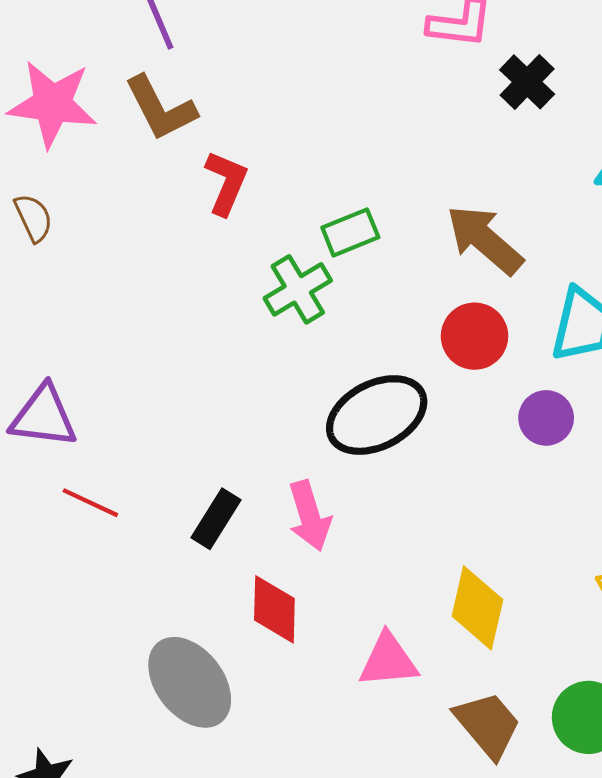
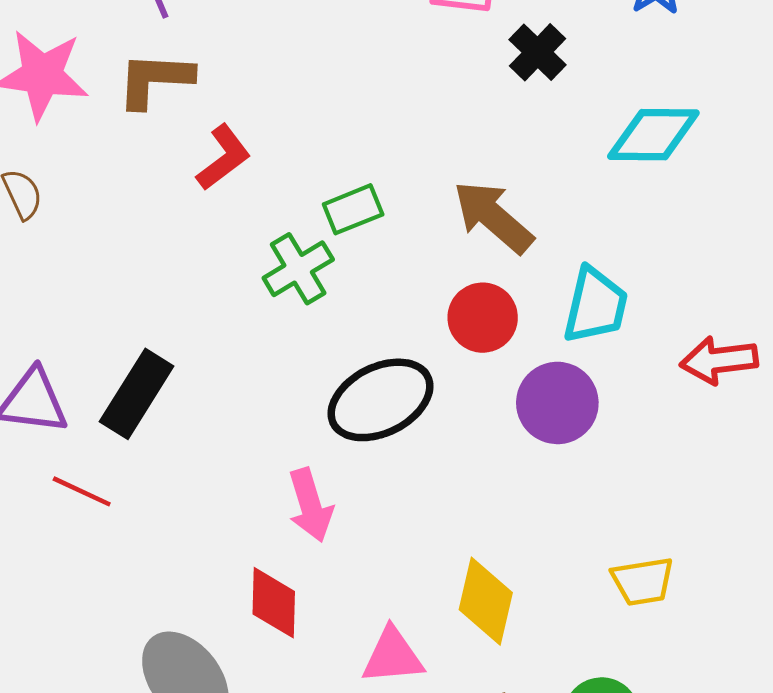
brown L-shape: (160, 108) -> (155, 80), turned 120
red L-shape: (226, 183) -> (223, 157), turned 30
purple circle: (546, 418) -> (557, 403), size x1.4
black rectangle: (216, 519) -> (137, 394), moved, size x1.4

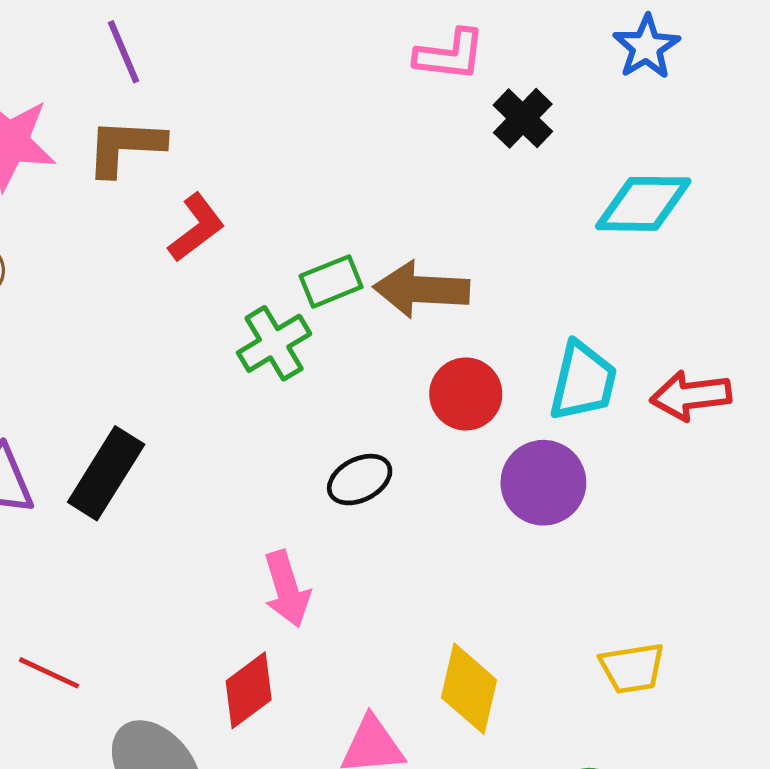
brown arrow: (493, 217) -> (421, 289), moved, turned -38
red arrow: (719, 360) -> (691, 396), moved
black ellipse: (380, 400) -> (360, 480), size x0.6
red line: (82, 491) -> (49, 673), moved
red diamond: (274, 603) -> (249, 690), turned 52

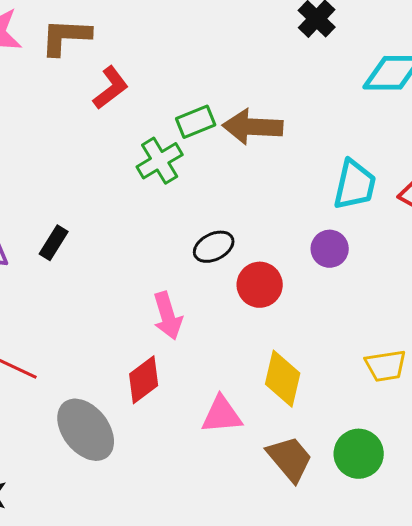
red circle: (466, 394) -> (260, 285), moved
black rectangle: (106, 473) -> (54, 243), size x0.6
purple circle: (543, 483) -> (330, 249), size x0.7

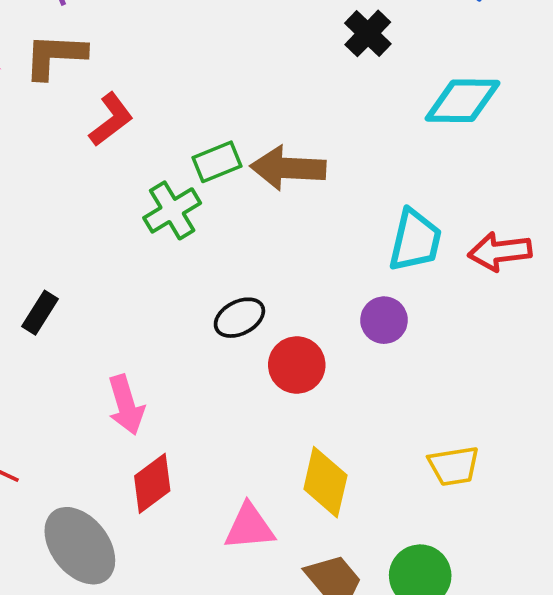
pink arrow: (168, 316) -> (126, 405), moved

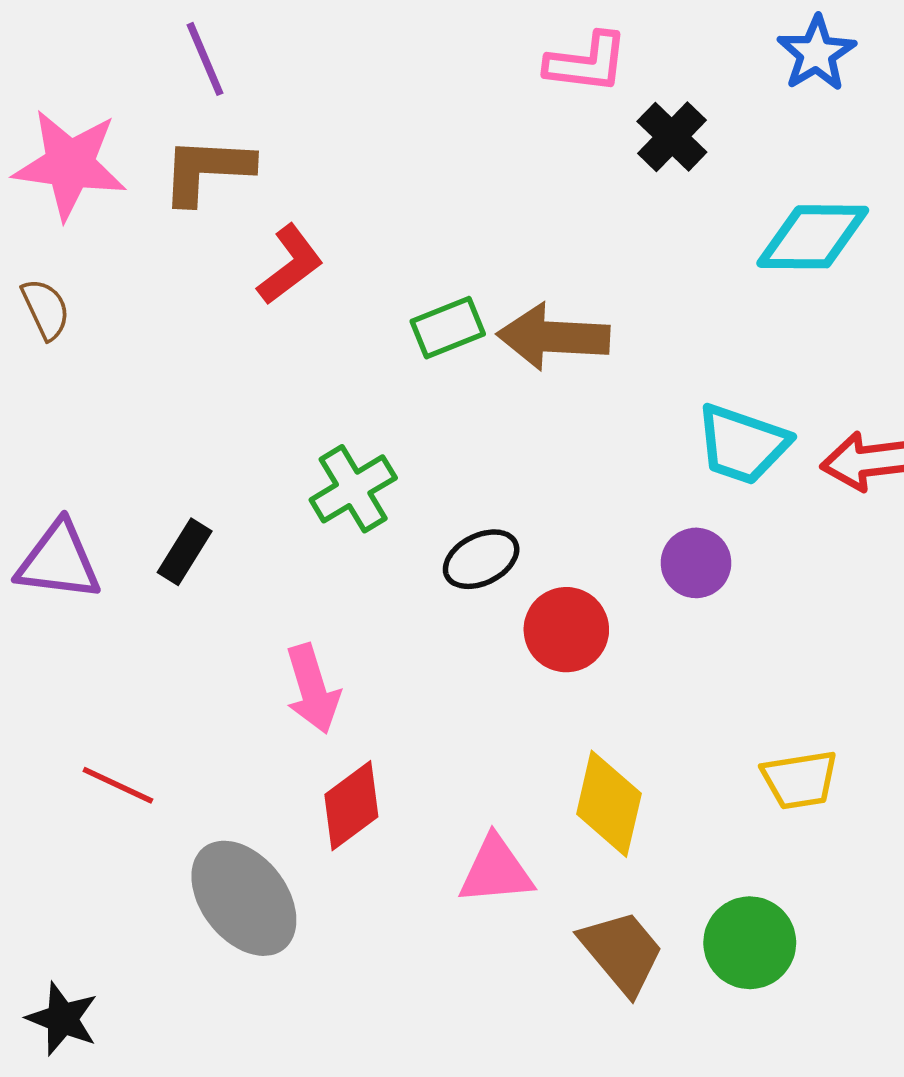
green cross: (172, 210) -> (353, 489), moved
cyan trapezoid: (415, 240) -> (742, 444), turned 96

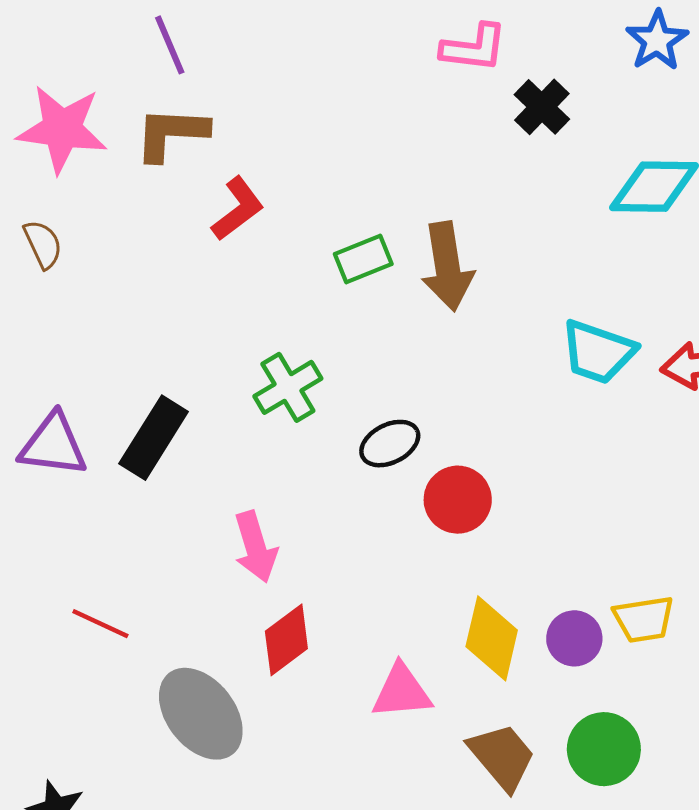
brown arrow: (553, 337) -> (447, 266), turned -102
black rectangle: (185, 552) -> (154, 438), size x1.6
purple circle: (696, 563) -> (574, 638), moved

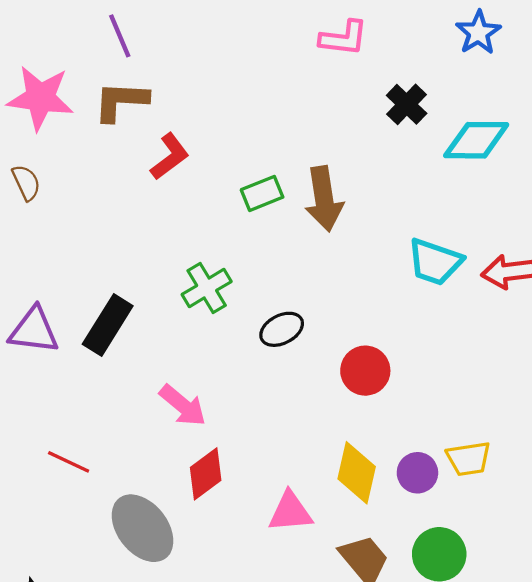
black cross: (542, 107) -> (407, 104), moved
red circle: (458, 500) -> (365, 371), moved
pink arrow: (255, 547) -> (183, 405), turned -33

